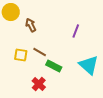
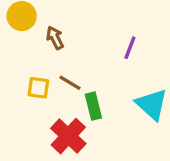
green rectangle: (54, 66) -> (93, 106), turned 49
red cross: (39, 84) -> (68, 136), size x1.5

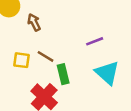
purple line: (130, 48) -> (95, 41), moved, turned 48

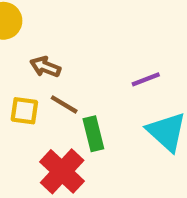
brown arrow: (34, 22) -> (45, 67), moved, turned -42

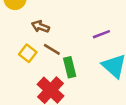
yellow square: (24, 111) -> (28, 53), turned 30

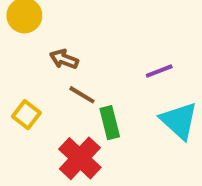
yellow square: (28, 53) -> (26, 115), moved

